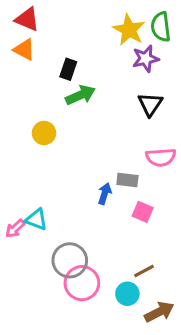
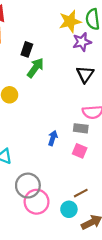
yellow star: (129, 30) -> (70, 21), turned 30
green arrow: (80, 95) -> (35, 68), turned -30
gray rectangle: (127, 180) -> (81, 128), moved

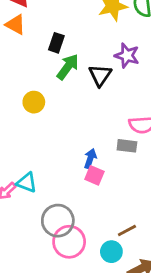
purple star: (82, 42) -> (127, 56), moved, turned 30
black triangle: (85, 74) -> (100, 75), moved
pink square: (80, 151) -> (94, 175), moved

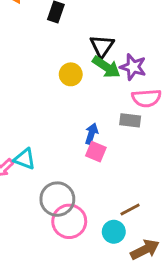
purple star: (127, 56) -> (133, 67), moved
green arrow: (68, 67) -> (106, 67), moved, turned 88
yellow circle: (34, 102) -> (71, 74), moved

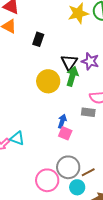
green arrow: (106, 67) -> (72, 76), turned -108
purple star: (133, 67) -> (90, 61), moved
yellow circle: (71, 74) -> (48, 81), size x1.5
gray circle: (57, 199) -> (68, 167), moved

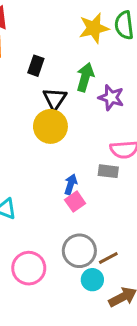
black triangle: (69, 62) -> (55, 99), moved
green arrow: (72, 76) -> (85, 77), moved
pink square: (65, 133) -> (75, 202), turned 32
pink circle: (47, 180) -> (29, 268), moved

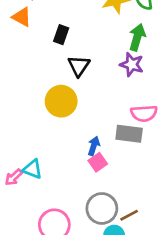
green arrow: (85, 77) -> (137, 37), moved
yellow circle: (50, 126) -> (61, 101), moved
gray rectangle: (108, 171) -> (129, 134), size x1.4

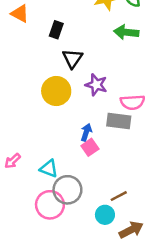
green arrow: (137, 37) -> (126, 32), turned -100
purple star: (132, 64) -> (96, 85), moved
cyan triangle: (33, 169) -> (49, 169), moved
gray circle: (102, 208) -> (67, 190), moved

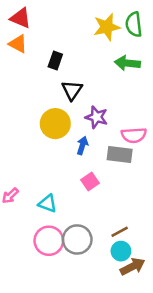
blue arrow: (86, 132) -> (82, 145), moved
gray circle: (67, 190) -> (77, 239), moved
cyan circle: (105, 215) -> (121, 251), moved

